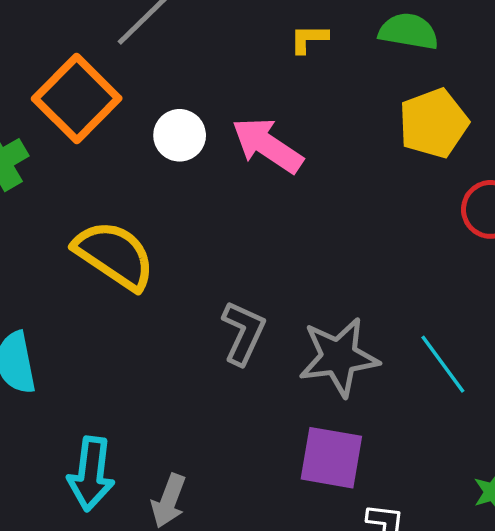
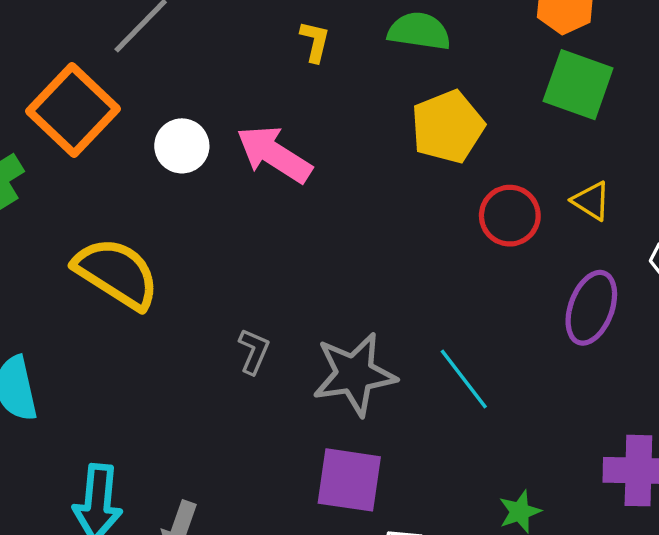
yellow L-shape: (309, 39) -> (315, 41), turned 105
gray L-shape: (243, 333) -> (254, 351), size x0.7

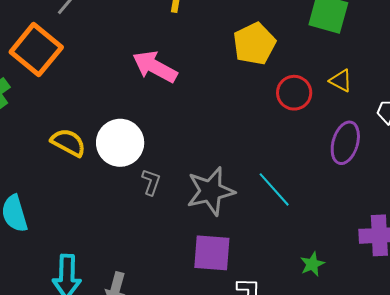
white circle: (182, 146) -> (120, 143), moved, size x1.5
yellow semicircle: (117, 273) -> (68, 142), size x0.7

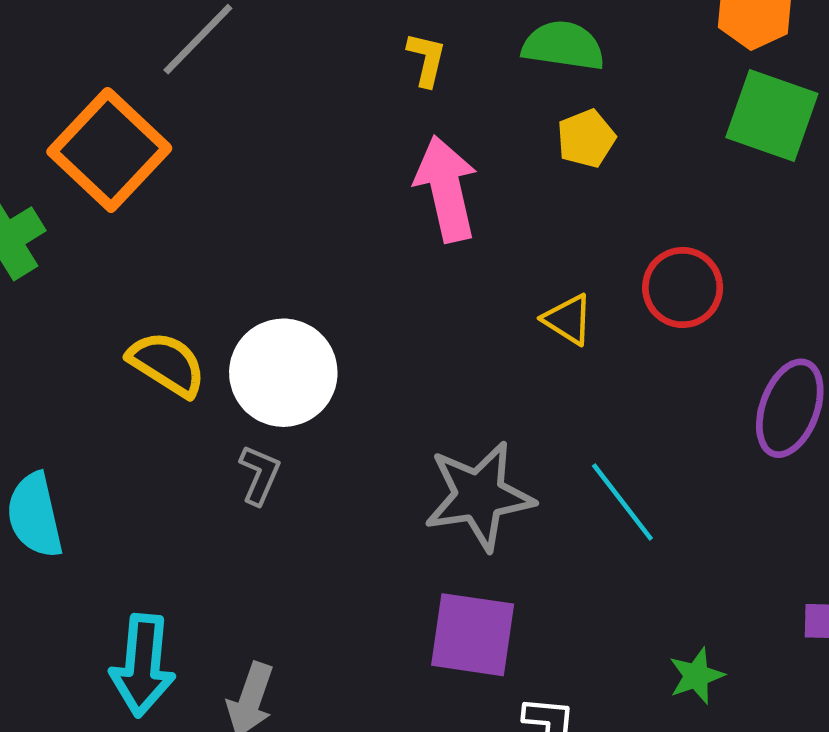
yellow pentagon: (254, 44) -> (586, 139), moved, size x0.6
pink arrow: (155, 67) -> (446, 189), moved, turned 45
yellow triangle: (341, 81) -> (568, 319), moved
gray L-shape: (151, 182) -> (260, 475), moved

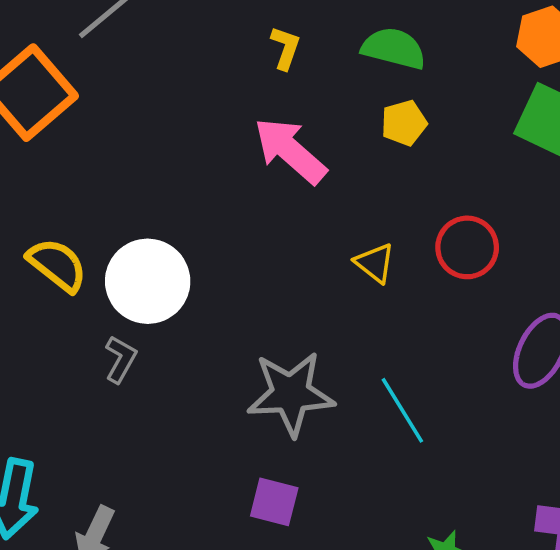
pink arrow: (446, 189) -> (290, 151), turned -42
purple square: (473, 635) -> (274, 502), size x0.7

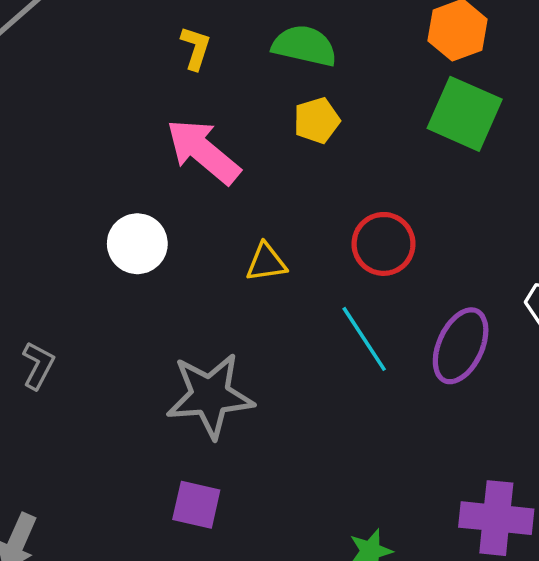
yellow triangle: (375, 263) -> (266, 262), moved, turned -45
white circle: (148, 281) -> (137, 244), moved, size x0.7
cyan line: (402, 410) -> (364, 339), moved

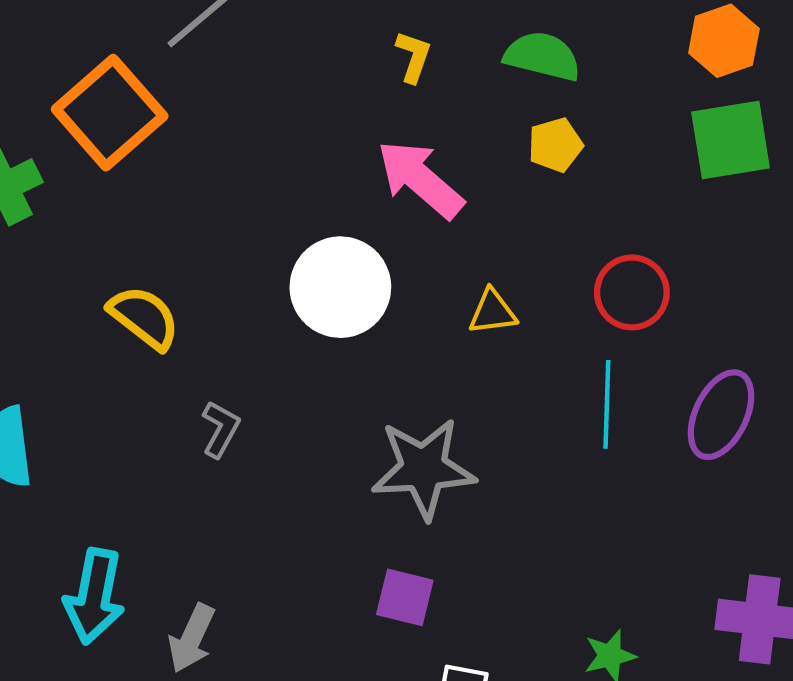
green square: (465, 114) -> (731, 140), turned -34
white circle: (137, 244) -> (340, 287), size x1.4
cyan line: (364, 339) -> (607, 404), turned 34

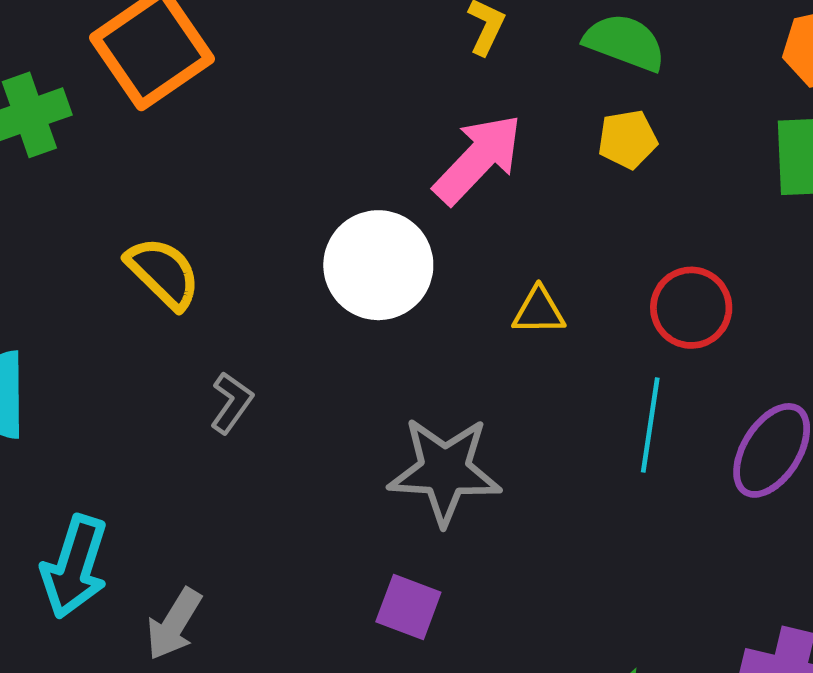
pink arrow: (420, 179) -> (478, 159), turned 86

